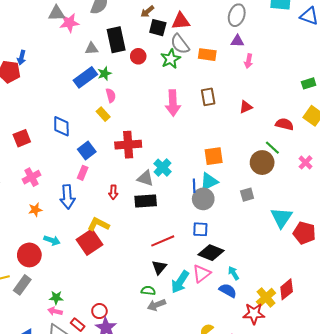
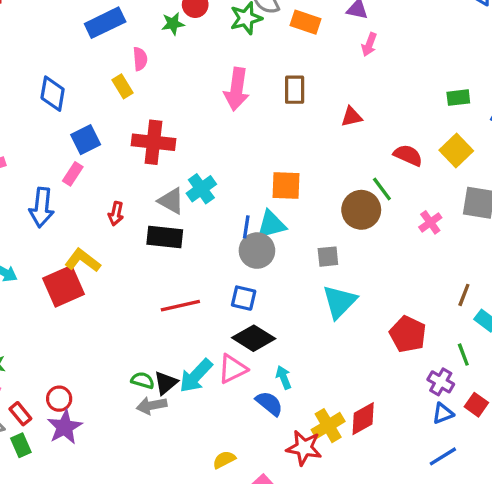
green star: (105, 74) -> (173, 24), moved
cyan triangle: (281, 218) -> (339, 302), moved
black triangle: (159, 267) -> (166, 383), moved

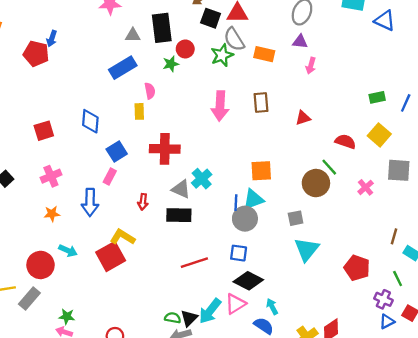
yellow rectangle: (122, 86) -> (139, 111), turned 35

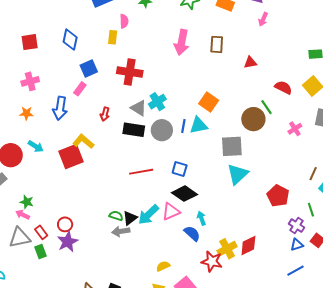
orange square: (261, 171) -> (209, 102), turned 30
gray square: (296, 218) -> (232, 146), size x1.6
gray circle: (245, 219) -> (162, 130), moved

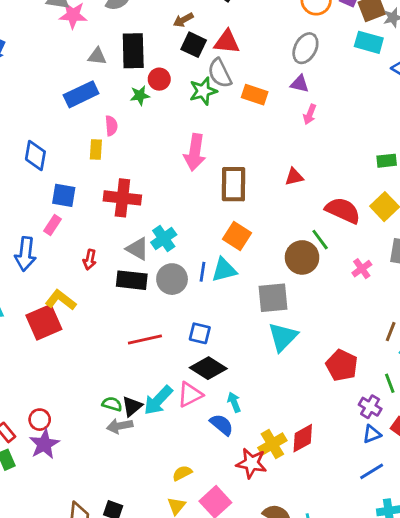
brown rectangle: (217, 44) -> (234, 184), moved, size x1.4
blue square: (89, 68) -> (64, 195), turned 36
red semicircle: (283, 87) -> (343, 210), size x1.4

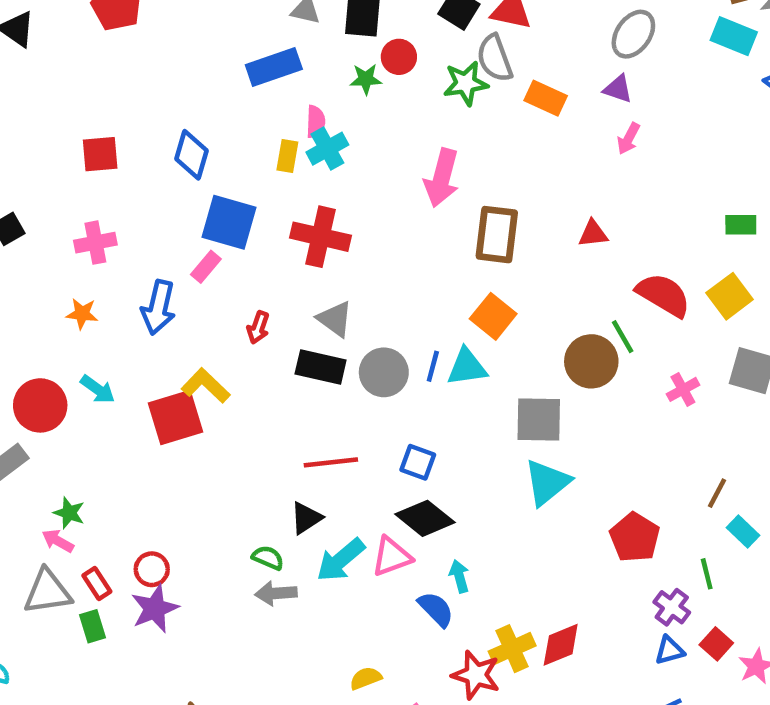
blue square: (64, 195) -> (229, 222), size x1.4
cyan cross: (164, 238) -> (327, 149), moved
black triangle: (132, 406) -> (306, 518), moved

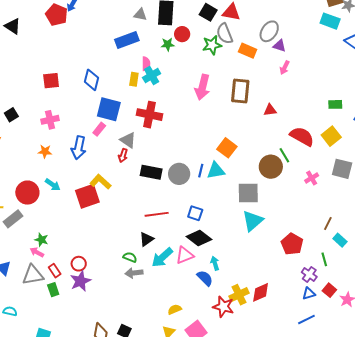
gray ellipse: (633, 34) -> (269, 31), moved
brown rectangle: (497, 235) -> (240, 91), moved
gray triangle: (335, 319) -> (128, 140), moved

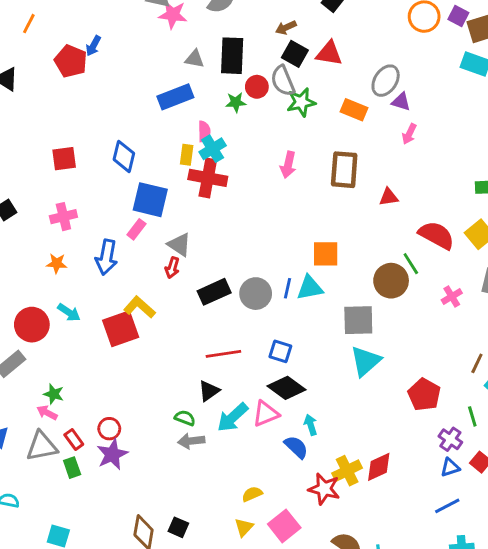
gray semicircle: (225, 34) -> (283, 81), moved
pink arrow: (202, 87) -> (288, 165), size x0.7
red cross: (149, 115) -> (208, 178), moved
orange square: (227, 148) -> (326, 254), turned -36
black rectangle: (151, 172) -> (214, 292), turned -35

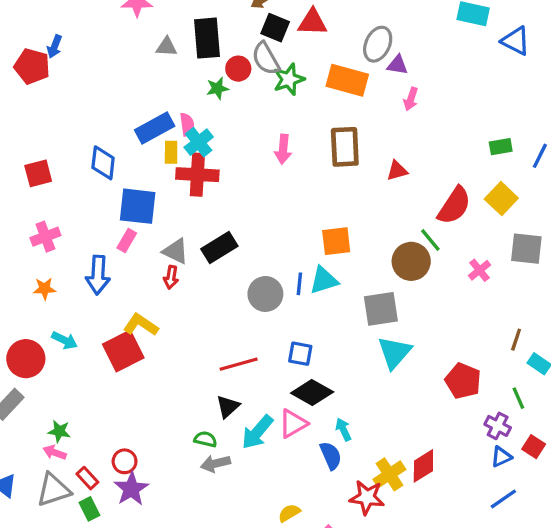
blue rectangle: (175, 97) -> (155, 128), moved
orange rectangle: (354, 110) -> (347, 80), size x1.4
red semicircle: (436, 235) -> (454, 206), turned 102
black rectangle: (214, 292) -> (219, 247), moved
blue semicircle: (296, 447) -> (331, 456), turned 30

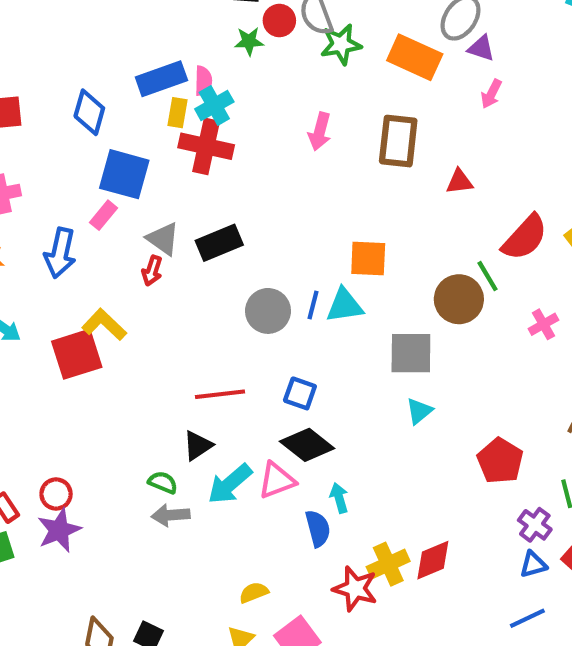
cyan triangle: (394, 353) -> (419, 411), size x0.6

